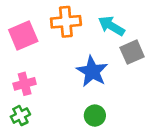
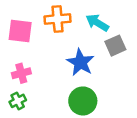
pink square: (23, 36) -> (20, 31), turned 30
green circle: (95, 116) -> (83, 101), size x1.5

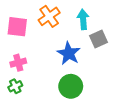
orange cross: (58, 19) -> (49, 16), turned -30
cyan arrow: (97, 23) -> (83, 19), turned 54

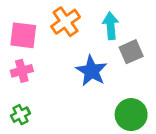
pink cross: (18, 63) -> (22, 71), moved
green circle: (71, 86) -> (131, 115), moved

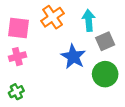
green circle: (131, 115) -> (105, 74), moved

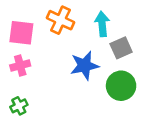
orange cross: (53, 17) -> (61, 20), turned -30
blue star: (73, 57) -> (84, 66), turned 30

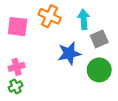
pink cross: (20, 66) -> (17, 67), moved

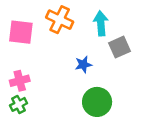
blue star: (69, 53) -> (83, 65), size x0.6
green circle: (99, 70) -> (97, 102), moved

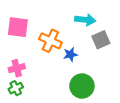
orange cross: (60, 20) -> (50, 41), moved
cyan arrow: (101, 23) -> (85, 20), turned 102

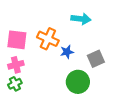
pink square: (18, 27) -> (17, 40), moved
gray square: (101, 40) -> (96, 59), moved

